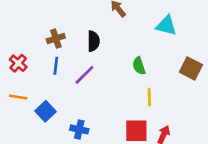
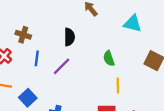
brown cross: (56, 39) -> (23, 35), moved, turned 35

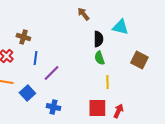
black semicircle: (69, 37) -> (98, 39), moved
purple line: (62, 66) -> (51, 73), moved

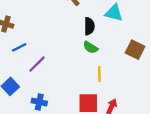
blue line: (35, 58) -> (19, 47), turned 56
green semicircle: (99, 58) -> (90, 47), turned -40

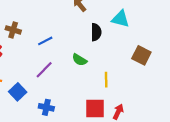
blue line: (19, 47) -> (45, 41), moved
green semicircle: (90, 47) -> (80, 60), moved

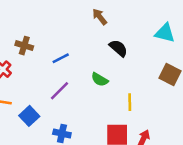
cyan triangle: (120, 19) -> (165, 33), moved
black semicircle: (96, 32) -> (118, 48), turned -49

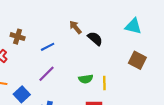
brown arrow: (100, 17) -> (75, 27), moved
green semicircle: (100, 79) -> (86, 79), moved, turned -40

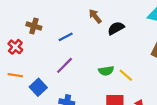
black semicircle: (95, 39) -> (116, 28), turned -70
yellow line: (104, 83) -> (126, 75), turned -48

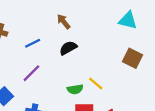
black semicircle: (116, 28) -> (68, 48), moved
green semicircle: (106, 71) -> (75, 89), moved

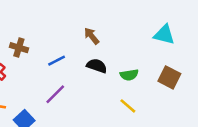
black semicircle: (68, 48) -> (97, 66), turned 48
green semicircle: (75, 89) -> (129, 75), moved

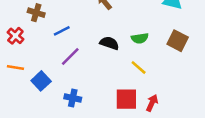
blue line: (57, 61) -> (62, 31), moved
black semicircle: (97, 66) -> (109, 43), moved

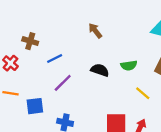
yellow line: (139, 68) -> (143, 93), moved
blue square: (41, 81) -> (35, 106), turned 36

